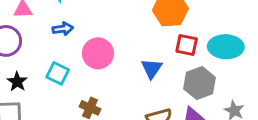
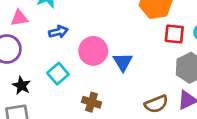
blue triangle: (152, 69) -> (123, 62), moved
cyan square: (58, 73) -> (58, 74), turned 30

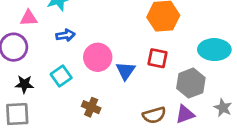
red square: (174, 34) -> (158, 58), moved
black star: (21, 86) -> (24, 84), turned -30

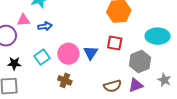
pink triangle: (29, 18) -> (23, 20), moved
pink circle: (98, 57) -> (68, 54), moved

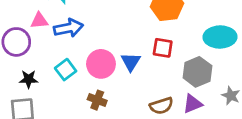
blue arrow: (45, 26) -> (68, 28), size x1.5

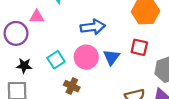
blue arrow: (68, 28) -> (93, 27), moved
brown cross: (97, 100) -> (72, 86), moved

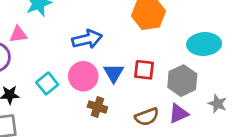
red square: (139, 47) -> (144, 70), moved
brown cross: (72, 86) -> (97, 107), moved

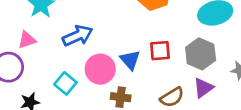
blue arrow: (87, 39) -> (78, 36), moved

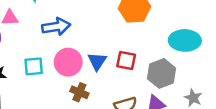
cyan square: (65, 83) -> (34, 66), turned 30

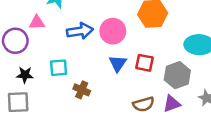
pink circle: (68, 62) -> (113, 31), moved
brown cross: (79, 92) -> (82, 90), moved

